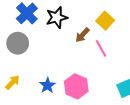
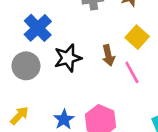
black star: (57, 18) -> (68, 58), moved
brown arrow: (82, 35) -> (108, 55), turned -56

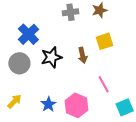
yellow square: (137, 37) -> (105, 41), turned 30
pink line: (132, 72) -> (104, 84), moved

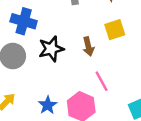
blue cross: (28, 34) -> (24, 21), turned -30
pink line: (104, 84) -> (102, 81), moved

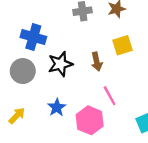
blue star: (48, 105) -> (57, 107), moved

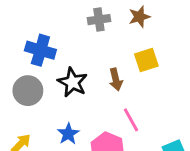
black star: (60, 64) -> (72, 82), turned -30

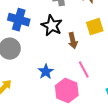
black star: (72, 82) -> (52, 26), moved
blue star: (68, 134) -> (46, 72), moved

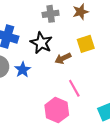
brown arrow: (73, 41) -> (63, 58), turned 77
blue star: (46, 72) -> (23, 70), moved

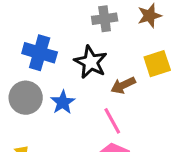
pink line: (74, 88) -> (112, 121), moved

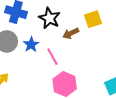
pink line: (112, 121) -> (52, 57), moved

